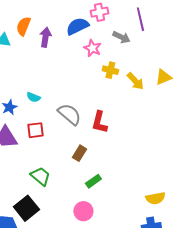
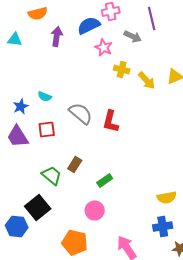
orange semicircle: (23, 26) -> (38, 13), moved, turned -126
brown rectangle: (79, 153) -> (75, 164), moved

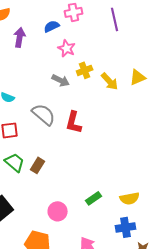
blue semicircle: (89, 25) -> (52, 26), size x0.7
gray arrow: (133, 36) -> (61, 80), moved
yellow cross: (122, 69) -> (85, 70), turned -35
green trapezoid: (52, 175) -> (15, 162), moved
green rectangle: (105, 180) -> (94, 198), moved

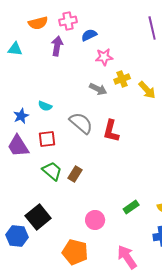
pink cross: (74, 12) -> (68, 21), moved
pink star: (67, 48) -> (104, 57), turned -30

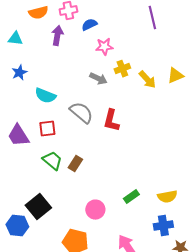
cyan semicircle: (45, 106) -> (45, 96), size x1.5
blue star: (21, 116) -> (19, 73), moved

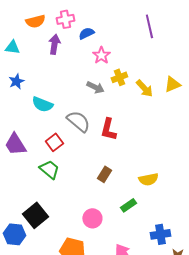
pink star: (104, 47) -> (101, 55), turned -30
red square: (47, 129) -> (54, 142), moved, turned -30
brown rectangle: (75, 164) -> (104, 174), moved
yellow semicircle: (167, 197) -> (148, 179), moved

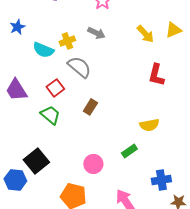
yellow cross: (119, 77) -> (67, 41), moved
red L-shape: (108, 129) -> (156, 75), moved
brown rectangle: (104, 174) -> (90, 107), moved

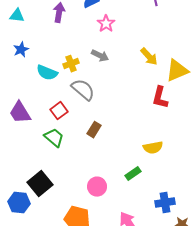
yellow triangle: (173, 30) -> (177, 71), moved, size x1.4

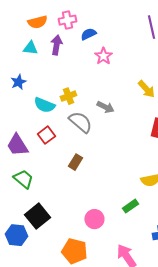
cyan triangle: (17, 16) -> (30, 48), moved
gray arrow: (100, 56) -> (105, 107), moved
red square: (59, 111) -> (46, 135), moved
brown rectangle: (94, 130) -> (75, 162), moved
green trapezoid: (54, 138) -> (23, 179), moved

